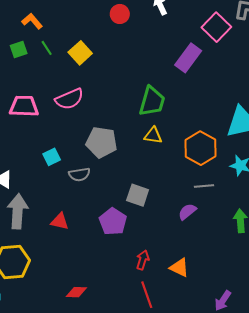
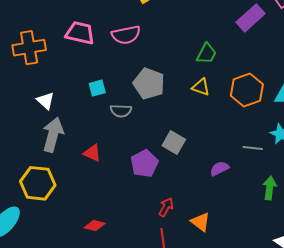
green trapezoid: (152, 101) -> (206, 54), size x0.7
orange hexagon: (201, 148) -> (247, 90), moved
gray line: (204, 186) -> (253, 148), moved

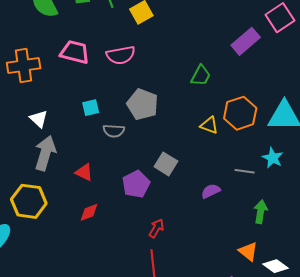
yellow triangle: (201, 87) -> (209, 125), moved
orange triangle: (201, 222) -> (248, 251), moved
red diamond: (95, 226) -> (89, 212), moved, turned -35

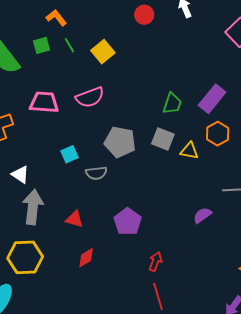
purple rectangle: (246, 41) -> (212, 99), moved
orange hexagon: (240, 113) -> (218, 134), size x0.7
gray square: (166, 164) -> (163, 139), moved

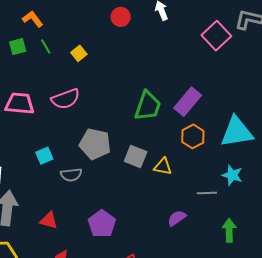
yellow square: (103, 52) -> (79, 53), size x0.7
green trapezoid: (172, 104) -> (148, 106), size x1.4
gray square: (163, 139) -> (136, 156), moved
yellow triangle: (189, 151) -> (163, 167), moved

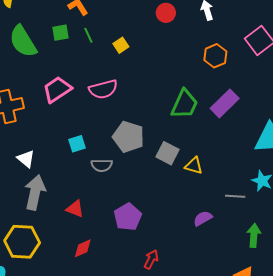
pink trapezoid: (20, 103) -> (57, 90), turned -44
orange hexagon: (193, 136) -> (215, 56), moved

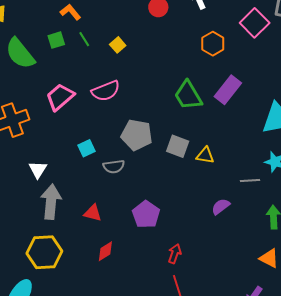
green trapezoid: (184, 104) -> (188, 95), turned 132
white triangle: (26, 159) -> (38, 170), turned 30

